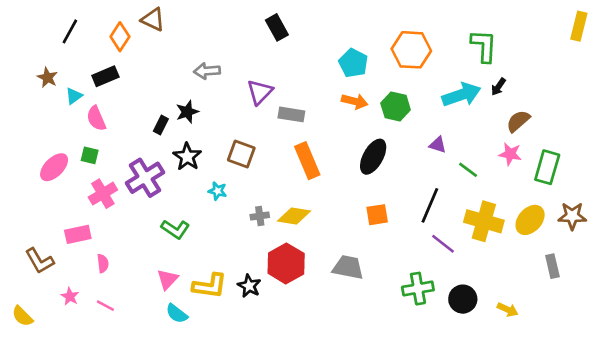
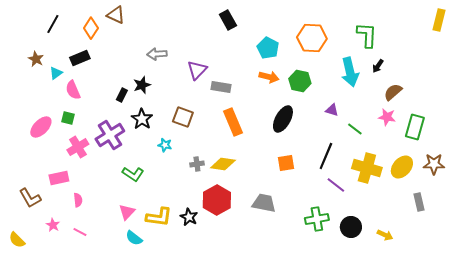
black rectangle: (277, 27) -> (228, 20), moved
cyan arrow: (461, 95) -> (350, 72), turned 96

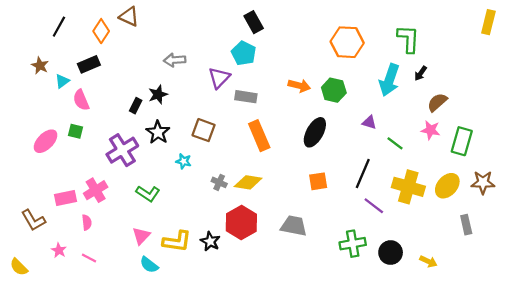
cyan pentagon: (268, 48) -> (244, 53), moved
cyan arrow: (350, 72) -> (389, 80), turned 32
pink cross: (78, 147) -> (96, 190), moved
gray cross: (197, 164) -> (219, 182), turned 32

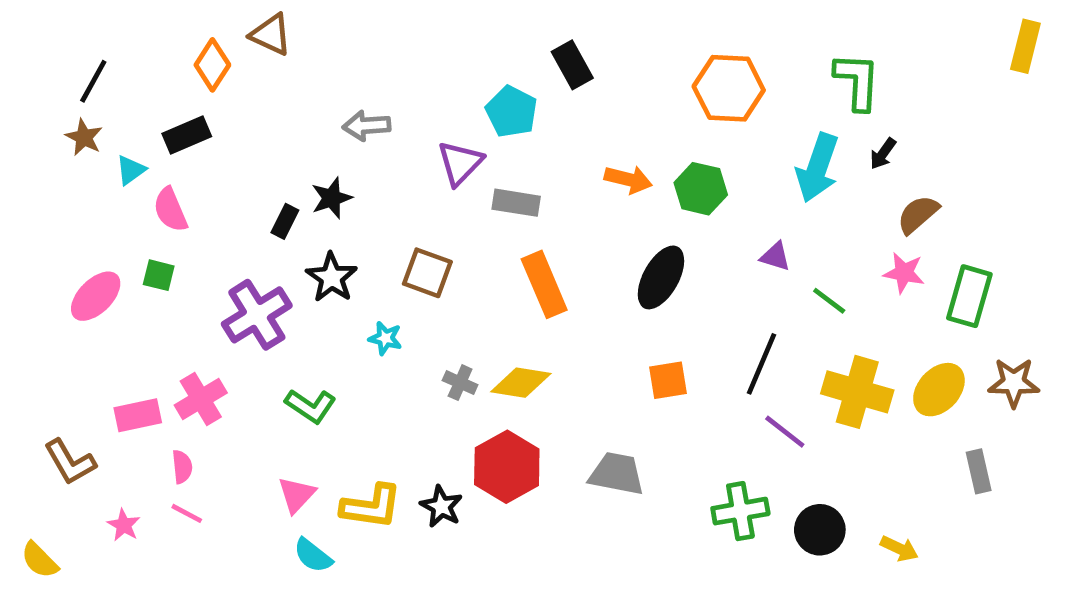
black rectangle: (254, 22) -> (572, 65), moved
black line: (59, 27) -> (93, 81), moved
pink line: (89, 258) -> (187, 513), moved

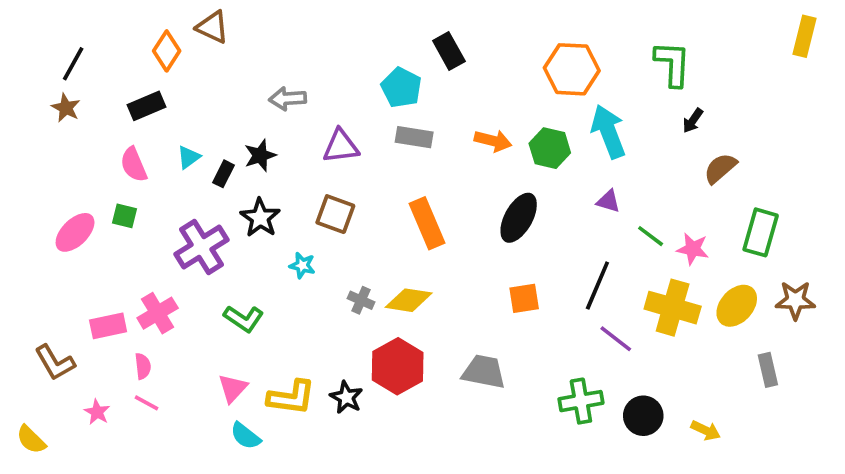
purple triangle: (460, 163) -> (341, 146), moved, turned 39
cyan arrow: (818, 168) -> (608, 132), moved, turned 140
cyan triangle: (131, 170) -> (189, 157), moved
gray rectangle: (516, 203) -> (414, 137), moved
pink star: (904, 273) -> (693, 249), moved

